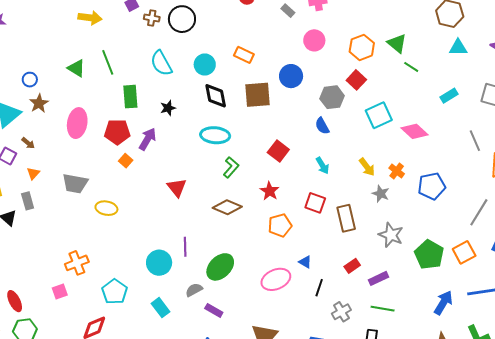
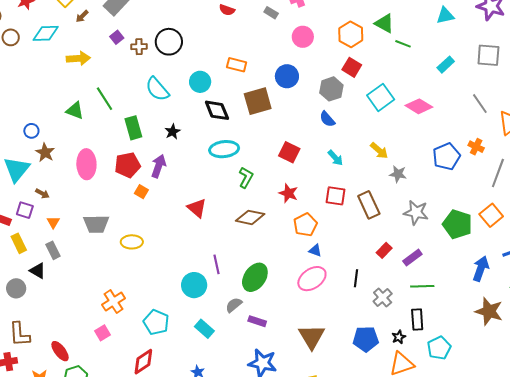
orange cross: (397, 171) -> (476, 147), moved
blue triangle: (305, 262) -> (315, 250), moved

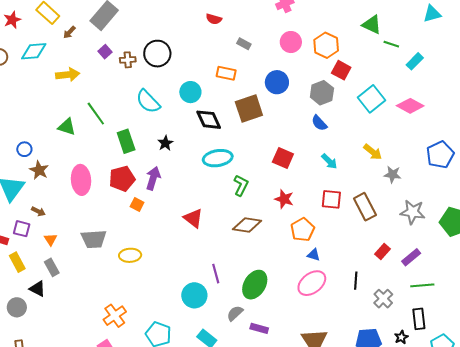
gray rectangle: (271, 13) -> (244, 44), moved
orange hexagon: (351, 34) -> (326, 45), moved
cyan rectangle: (446, 65) -> (415, 61), moved

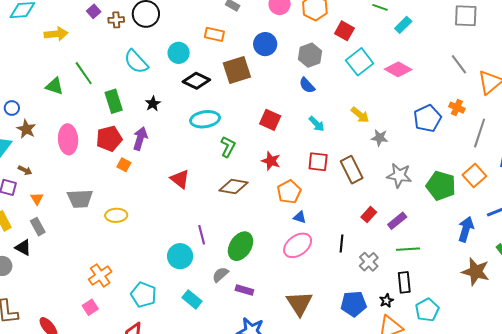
red square: (341, 70) -> (344, 31), moved
black diamond: (209, 120) -> (196, 81), turned -40

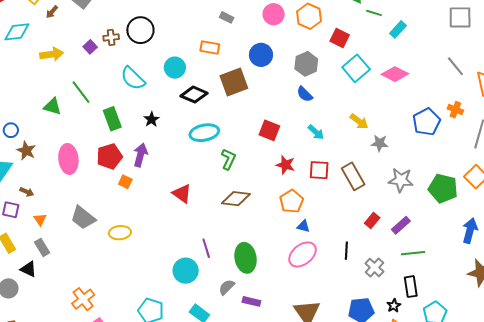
purple square: (94, 11) -> (90, 47), moved
red star: (271, 161) -> (285, 165), moved
gray trapezoid: (80, 199) -> (83, 218), turned 44
green ellipse: (241, 246) -> (246, 258), turned -40
orange cross: (100, 276) -> (83, 299), moved

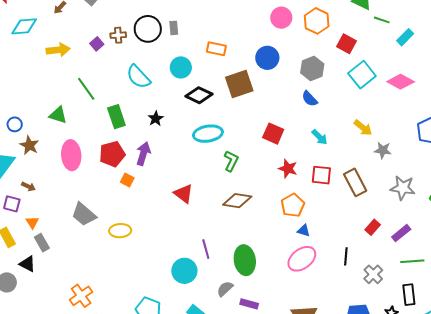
gray rectangle: (227, 17) -> (174, 28), moved, turned 56
green triangle: (52, 106) -> (58, 115), moved
orange triangle: (40, 220) -> (32, 222), moved

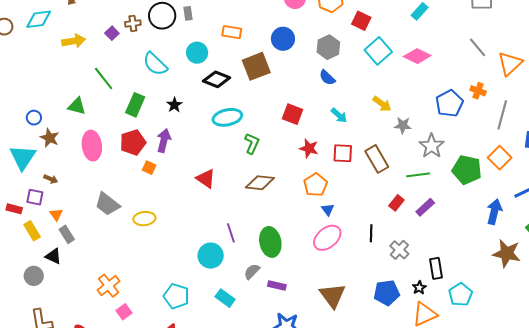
green rectangle: (116, 117) -> (135, 105), turned 45
gray star: (403, 188) -> (432, 146), moved, turned 30
blue triangle: (304, 231) -> (328, 209), turned 40
green line: (412, 261) -> (418, 175), moved

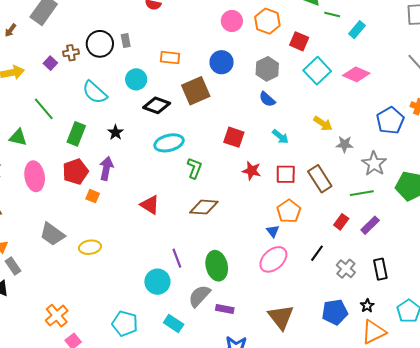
orange pentagon: (316, 185) -> (289, 211), moved
black line: (371, 233) -> (317, 253), turned 36
black rectangle: (436, 268) -> (380, 269), moved
gray semicircle: (252, 271) -> (199, 296), size x1.4

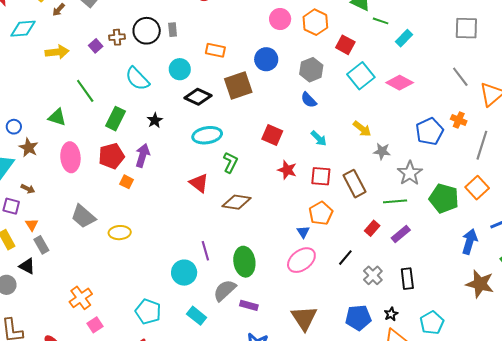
red triangle: (150, 205) -> (199, 183), moved

